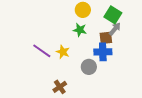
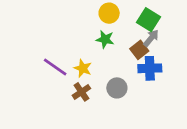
brown square: (106, 38) -> (139, 50), turned -32
blue cross: (103, 52) -> (150, 68), moved
brown cross: (60, 87) -> (81, 92), moved

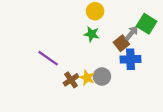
green square: (148, 20) -> (147, 24), moved
yellow star: (83, 68) -> (87, 78), moved

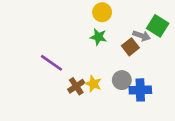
gray arrow: (132, 33) -> (142, 36), turned 70
blue cross: (131, 59) -> (140, 90), moved
gray circle: (102, 76) -> (122, 80), moved

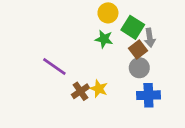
green square: (158, 26) -> (133, 27), moved
gray arrow: (142, 36) -> (150, 38), turned 63
gray circle: (122, 80) -> (139, 68), moved

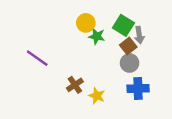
yellow circle: (108, 13) -> (86, 23), moved
purple line: (54, 66) -> (37, 58), moved
yellow star: (99, 89) -> (97, 96), moved

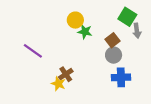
green square: (123, 25) -> (127, 17), moved
gray arrow: (139, 35) -> (137, 31), moved
yellow star: (97, 96) -> (58, 84), moved

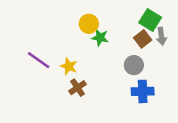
brown square: (112, 40) -> (143, 39), moved
yellow star: (58, 84) -> (69, 66), moved

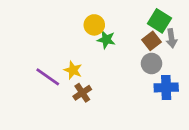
purple line: (39, 60) -> (48, 77), moved
gray circle: (134, 65) -> (152, 64), moved
blue cross: (143, 91) -> (166, 87), moved

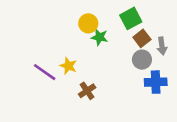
green square: (159, 21) -> (131, 18), moved, turned 30
gray arrow: (171, 38) -> (162, 46), moved
brown cross: (82, 93) -> (87, 91), moved

